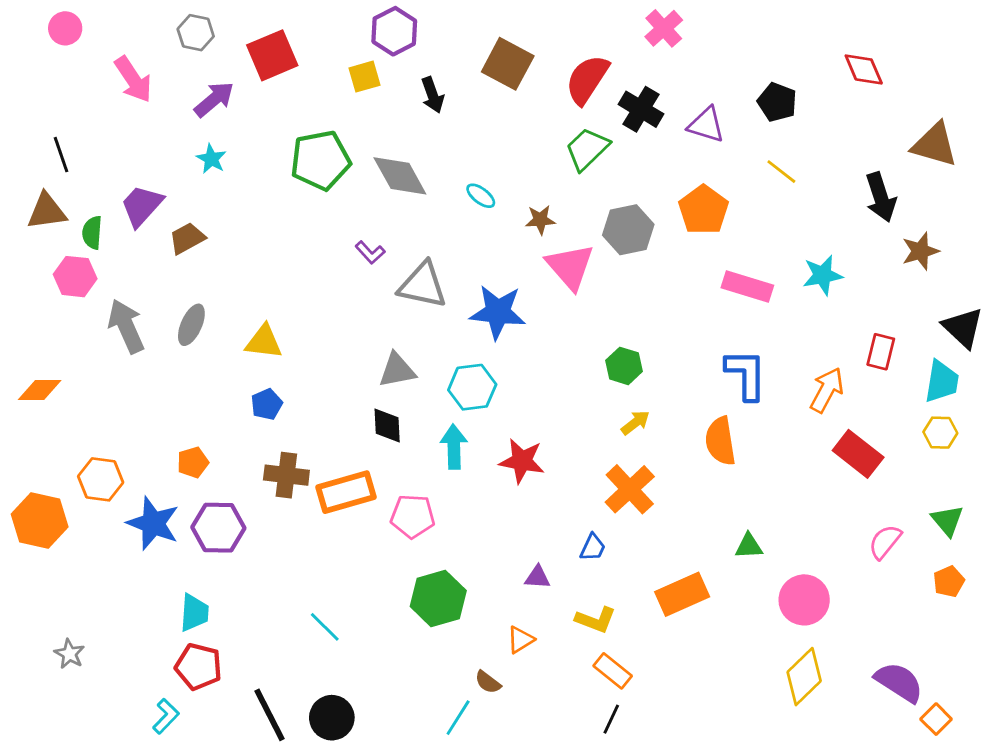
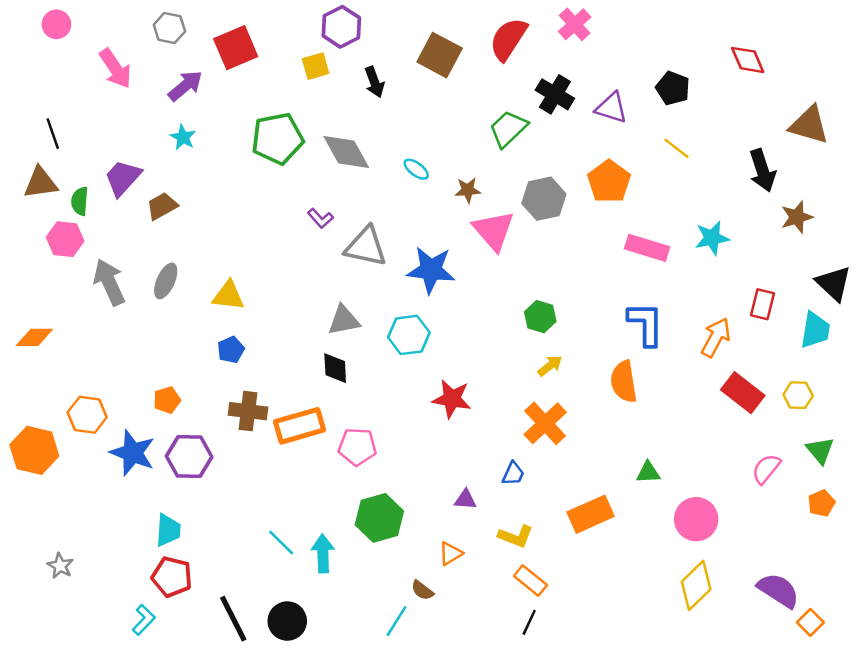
red semicircle: (587, 79) -> (508, 39), moved
yellow hexagon: (940, 433) -> (798, 395), moved
cyan arrow: (454, 447) -> (323, 554), moved

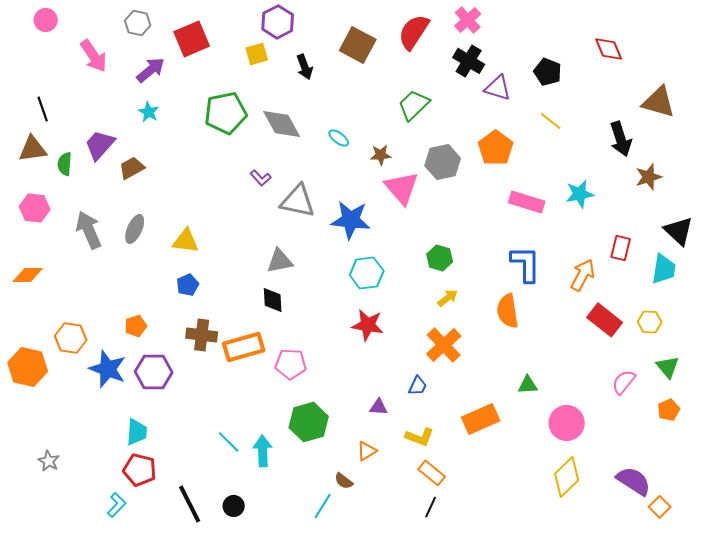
black cross: (555, 94) -> (469, 61), moved
pink hexagon: (65, 239) -> (35, 208), moved
cyan hexagon: (409, 335) -> (367, 273), moved
black circle: (287, 621) -> (234, 506), size x0.7

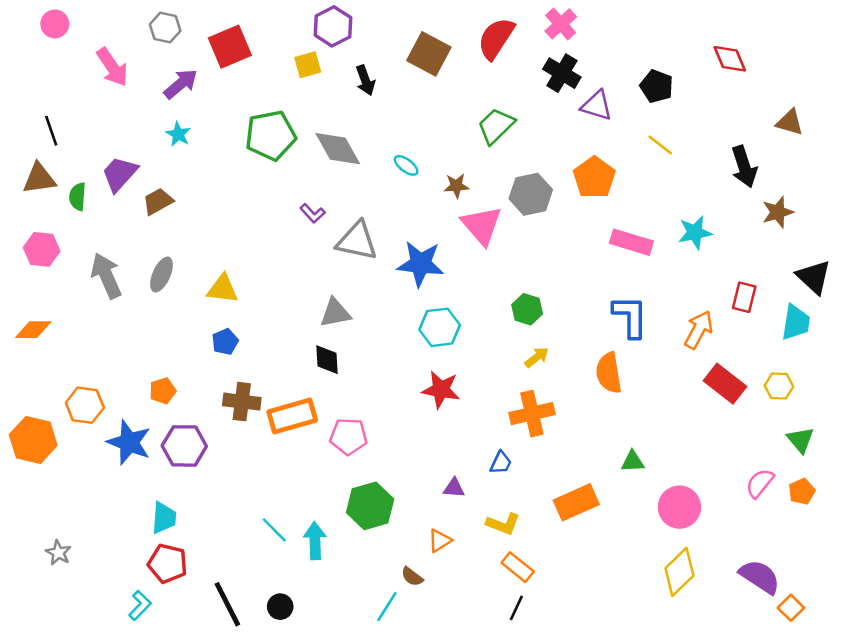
brown triangle: (659, 102) -> (790, 122), size x0.7
orange cross: (444, 345) -> (532, 414), turned 30
pink semicircle: (624, 382) -> (760, 483), moved

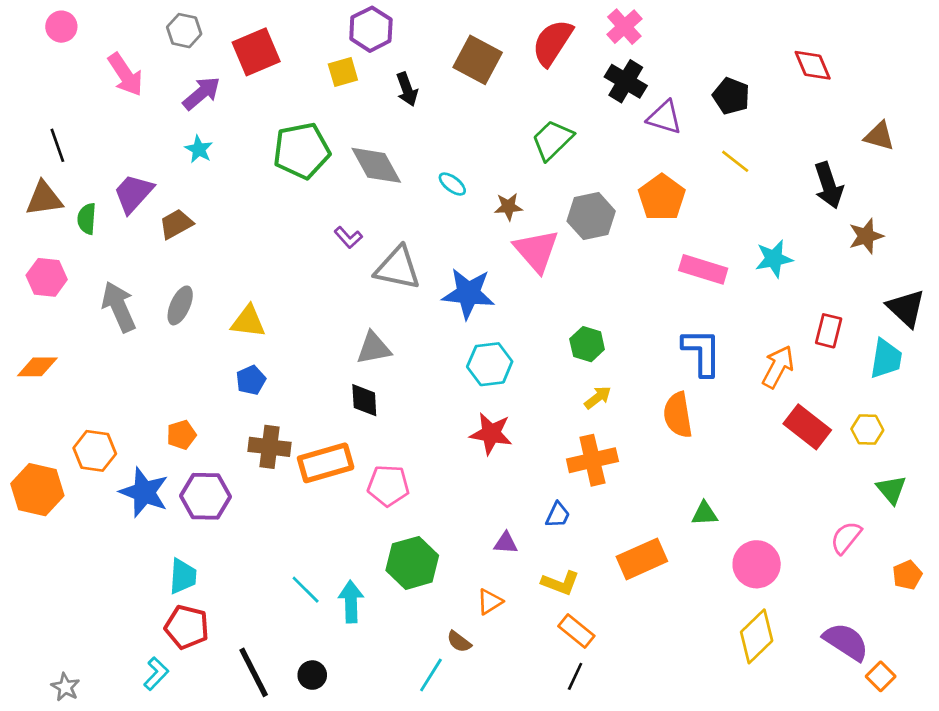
orange pentagon: (802, 492) -> (907, 575), moved
gray star: (58, 553) -> (65, 687), moved

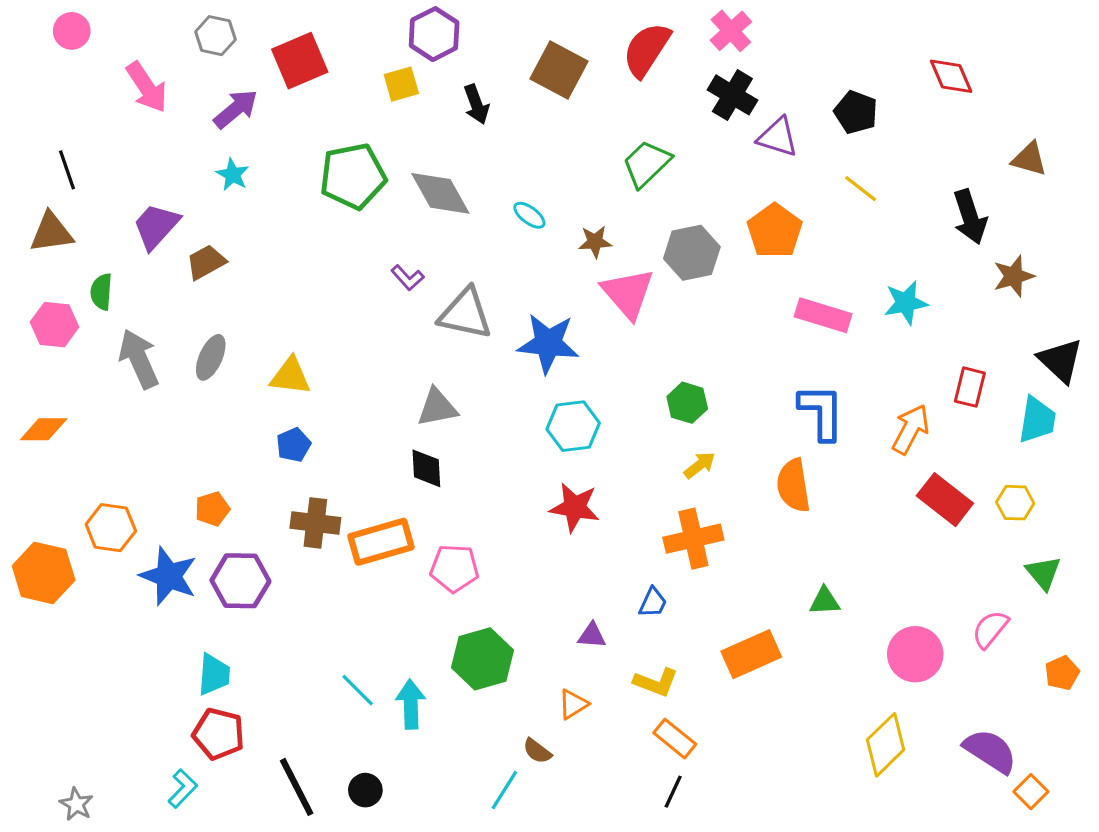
green semicircle: (87, 219) -> (101, 292), moved
pink circle: (757, 564) -> (915, 654), moved

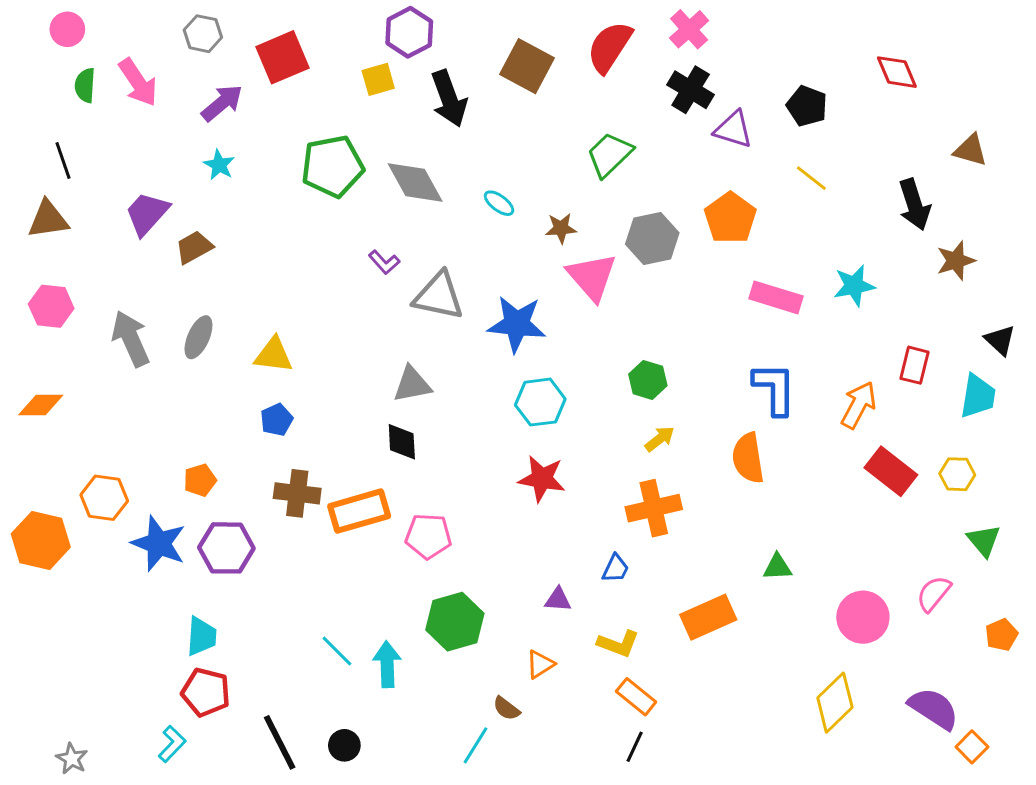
black arrow: (476, 104) -> (449, 99), size x1.5
green semicircle: (101, 292) -> (85, 85), moved
black triangle: (1061, 361) -> (1000, 340), size x0.7

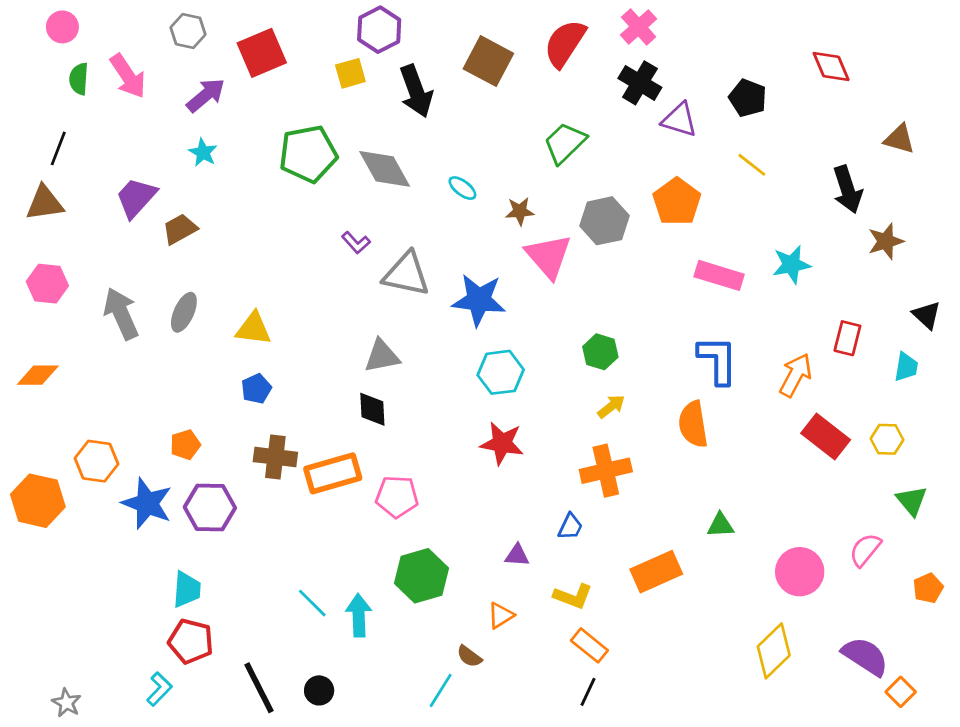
black line: (63, 160) -> (58, 148), turned 40
cyan trapezoid: (978, 396) -> (906, 367), size x0.7

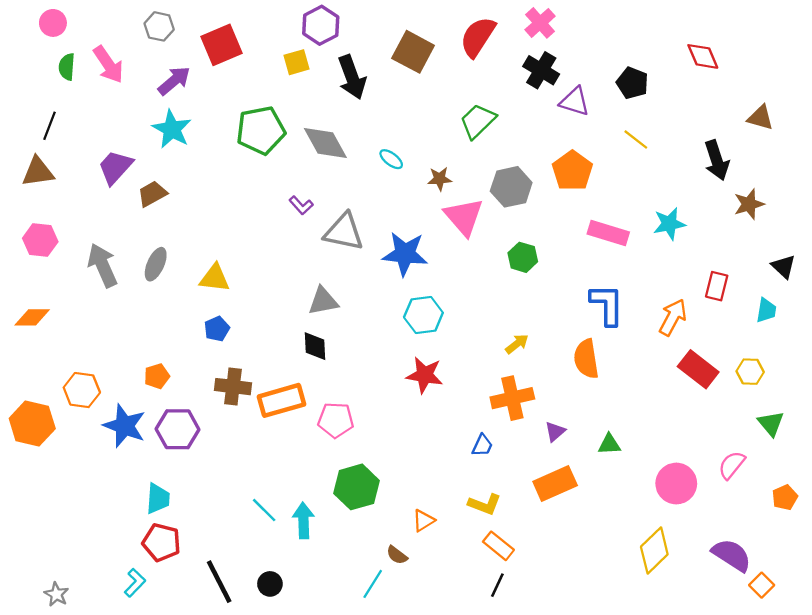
cyan star: (203, 153) -> (172, 129), size x1.6
green hexagon: (600, 352) -> (523, 257), moved
purple triangle: (517, 555) -> (555, 432), moved, turned -45

